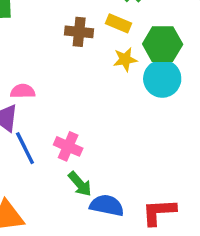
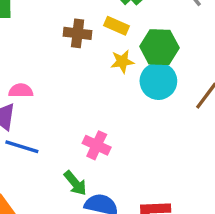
pink cross: (68, 146) -> (97, 145), moved
blue line: (25, 148) -> (22, 147), turned -48

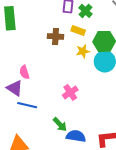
pink semicircle: (21, 91) -> (24, 72), turned -104
pink cross: (97, 145) -> (70, 92), moved, turned 35

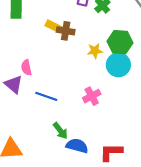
yellow rectangle: (78, 31) -> (53, 26), moved
pink cross: (70, 92) -> (92, 96), moved
blue line: (27, 105) -> (46, 96), moved

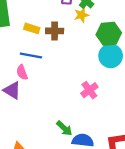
yellow rectangle: (53, 26) -> (32, 28), moved
yellow star: (95, 51) -> (82, 15), moved
blue line: (46, 96) -> (31, 55), moved

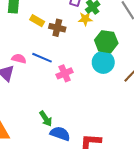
blue line: (31, 55) -> (42, 58), moved
pink semicircle: (22, 72) -> (19, 59), turned 112
pink cross: (89, 90) -> (65, 73), moved

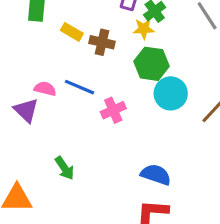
green hexagon: (106, 42) -> (152, 64), moved
green arrow: (46, 119) -> (65, 168), moved
blue semicircle: (60, 134) -> (156, 175), moved

